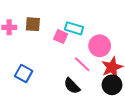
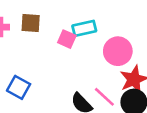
cyan rectangle: (74, 28) -> (84, 28), turned -30
pink line: (82, 64) -> (104, 97), moved

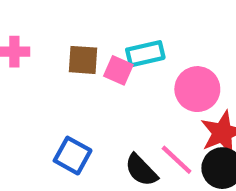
brown square: (31, 23) -> (83, 60), moved
blue square: (19, 87) -> (73, 156), moved

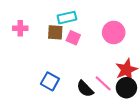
cyan rectangle: (145, 54) -> (67, 18), moved
pink circle: (197, 89) -> (114, 32), moved

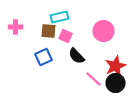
blue square: (50, 81) -> (44, 57), moved, turned 36
black semicircle: (85, 89) -> (76, 56), moved

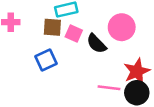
black semicircle: (76, 56) -> (96, 44), moved
pink line: (94, 79) -> (109, 88), turned -36

